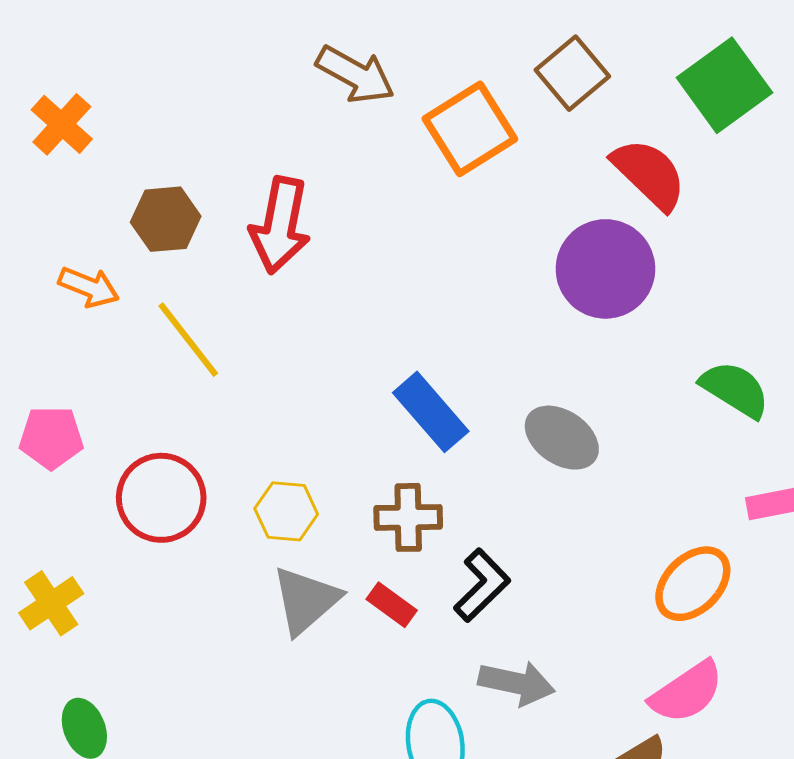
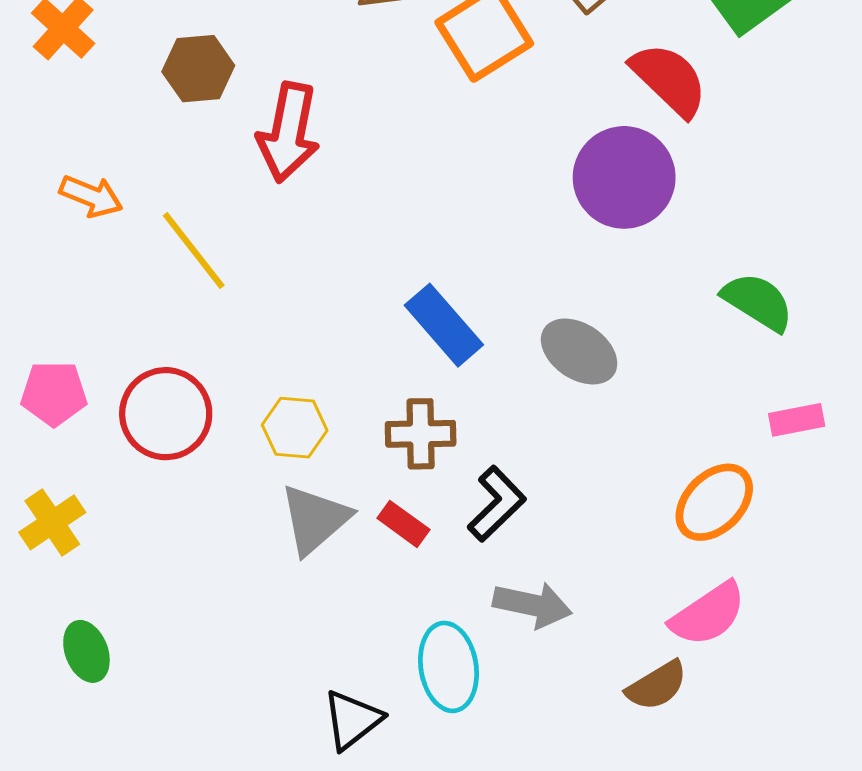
brown hexagon: (166, 219) -> (198, 69), moved
pink pentagon: (51, 438) -> (54, 393), moved

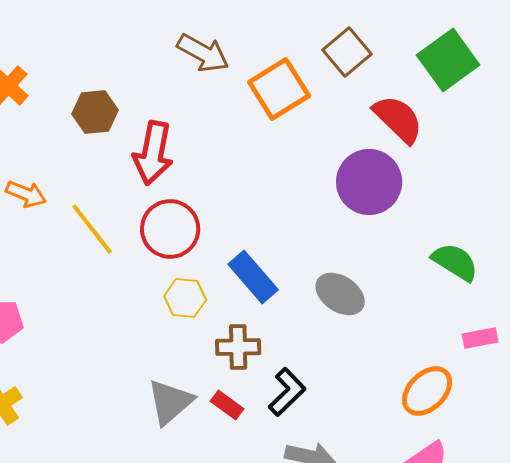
red circle: (166, 414) -> (170, 229), moved
yellow hexagon: (295, 428) -> (185, 298), moved

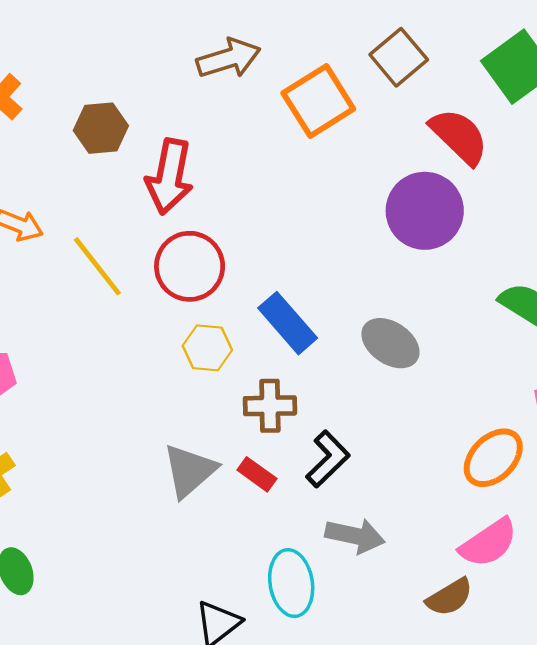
brown arrow: (203, 53) -> (229, 58), turned -46

